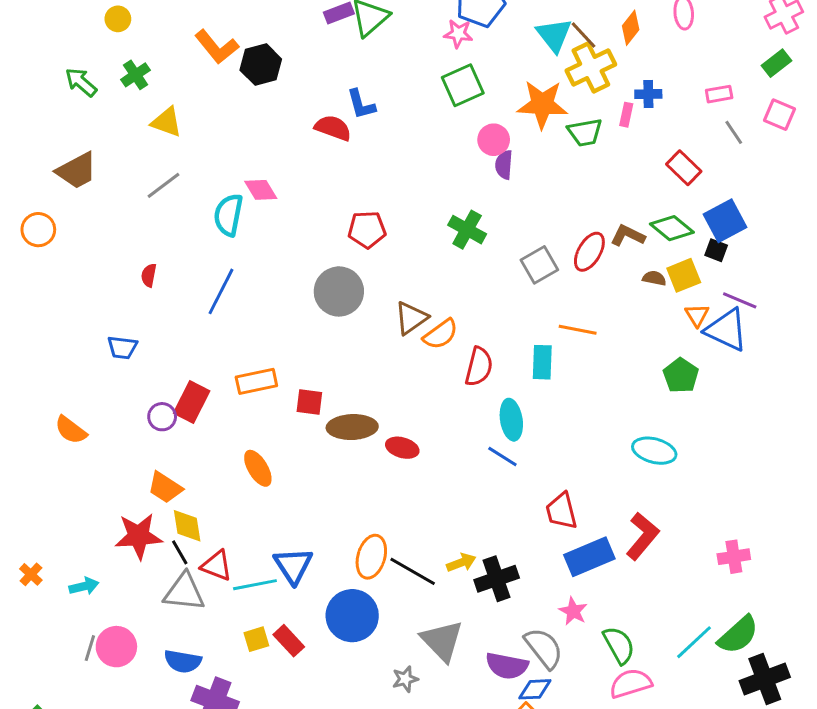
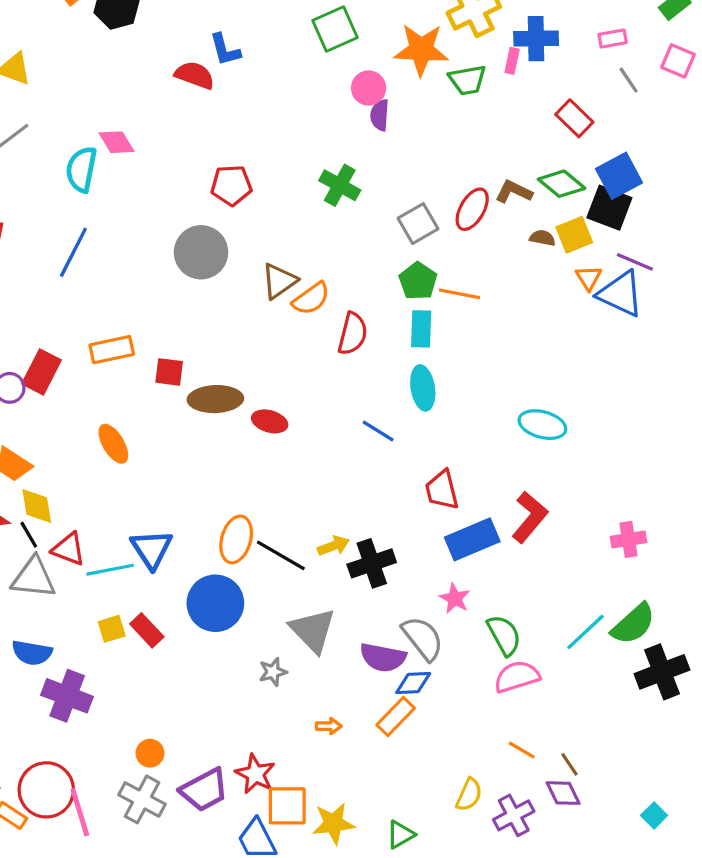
blue cross: (648, 94) -> (536, 39), size x1.5
black square: (716, 250) -> (609, 208), size x1.8
green pentagon: (681, 375) -> (418, 281), moved
cyan ellipse: (511, 420) -> (423, 388), moved

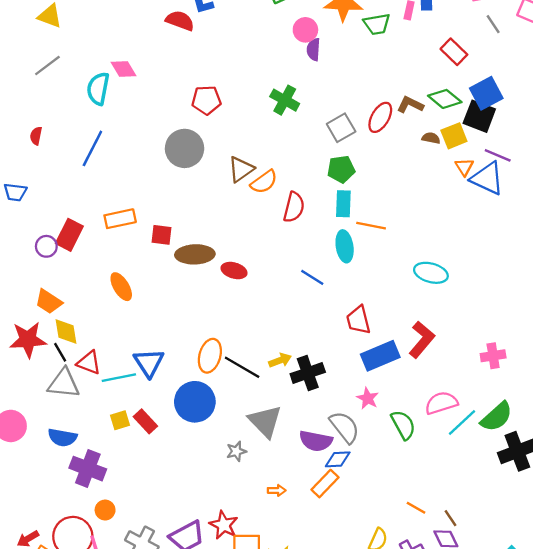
green pentagon: (418, 281) -> (341, 169), turned 30
orange line: (459, 294) -> (371, 226), moved
pink semicircle: (517, 677) -> (441, 403), moved
orange circle: (150, 753) -> (105, 510), moved

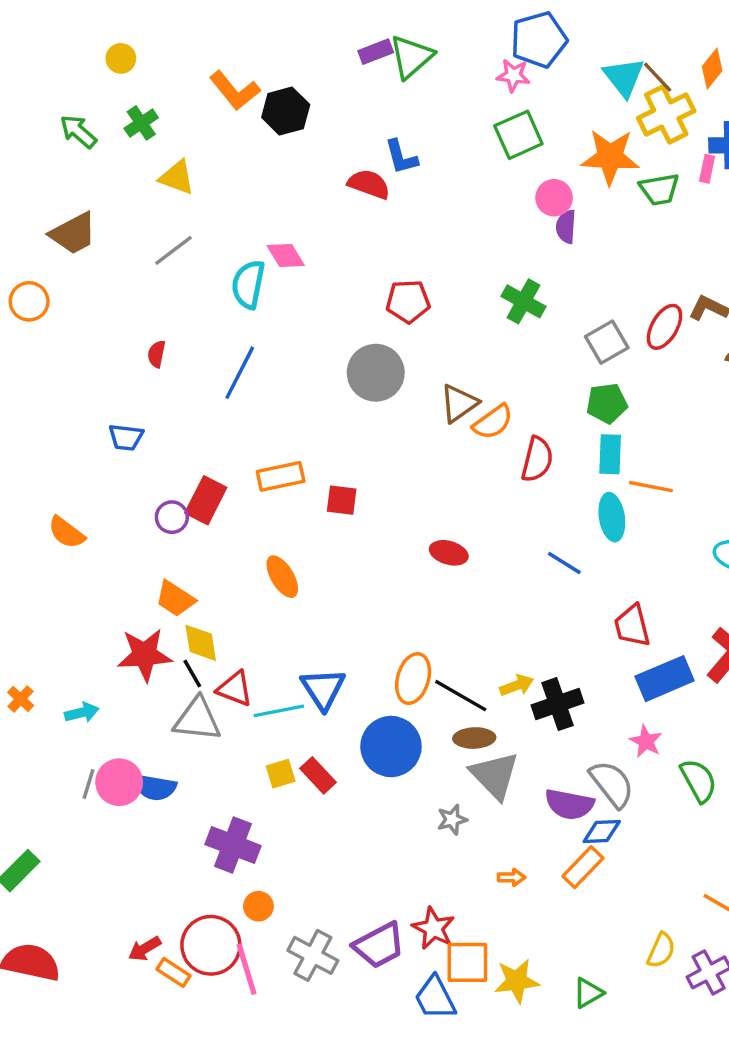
brown ellipse: (195, 254) -> (474, 738), moved, size x0.7
blue semicircle: (62, 437) -> (155, 787), moved

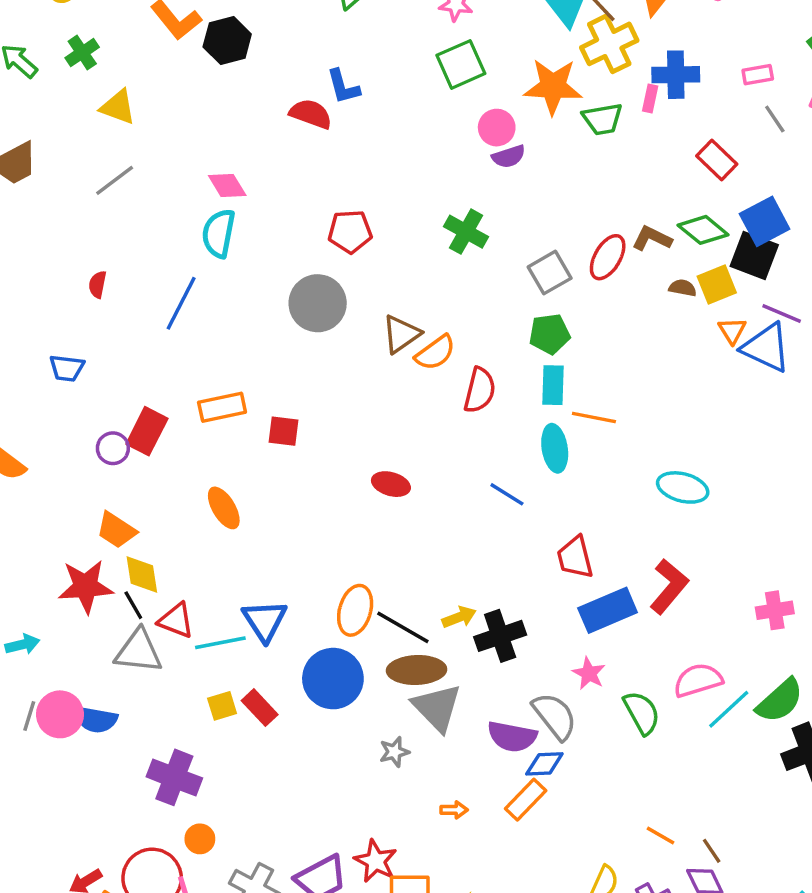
purple semicircle: (566, 227) -> (509, 157), turned -112
cyan semicircle: (248, 284) -> (219, 233), moved
brown ellipse: (474, 738) -> (417, 670), size x1.4

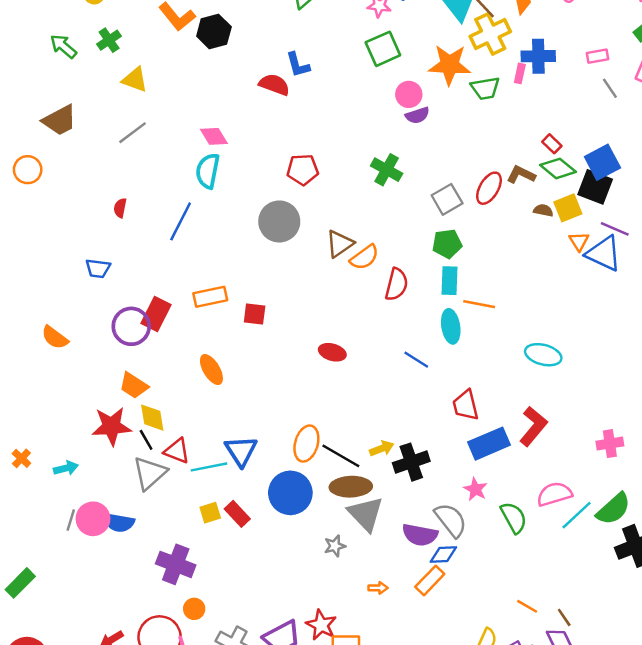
red rectangle: (717, 160) -> (552, 144), moved, size x0.7
purple circle: (113, 448) -> (131, 326), size x1.6
gray triangle: (138, 651) -> (150, 473), turned -48

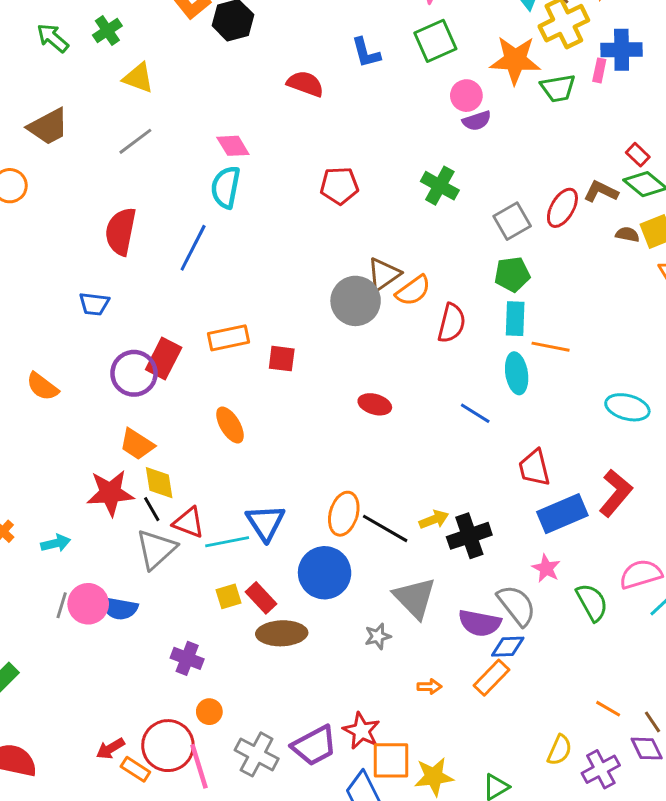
blue L-shape: (298, 65) -> (366, 53), moved
red semicircle: (120, 208) -> (121, 231), size x2.0
gray circle: (279, 221) -> (356, 301), moved
brown ellipse: (351, 487) -> (282, 633), moved
purple cross: (176, 564) -> (187, 658), size x0.7

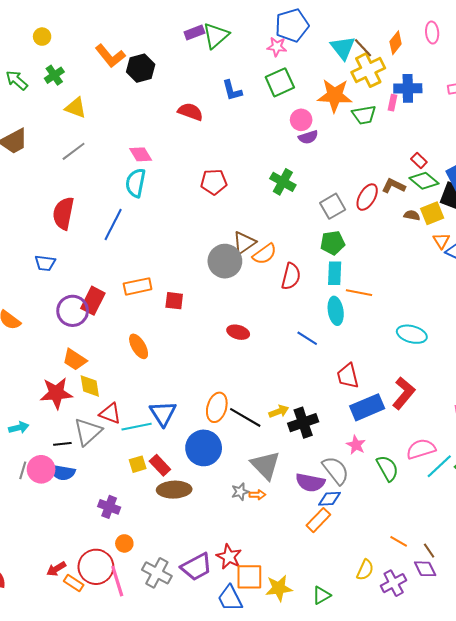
black line: (152, 509) -> (62, 444), moved, turned -66
orange arrow: (429, 687) -> (257, 495), moved

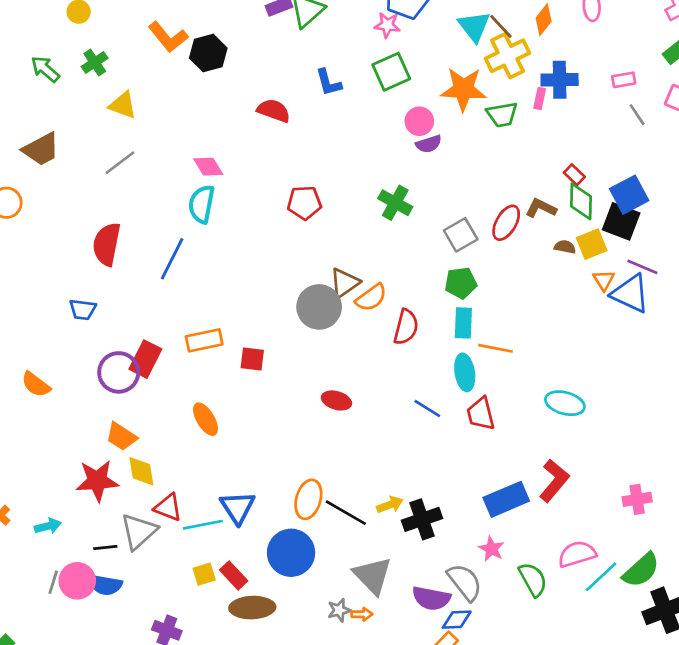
green diamond: (424, 181) -> (581, 201), turned 52
red trapezoid: (348, 376) -> (481, 414), moved

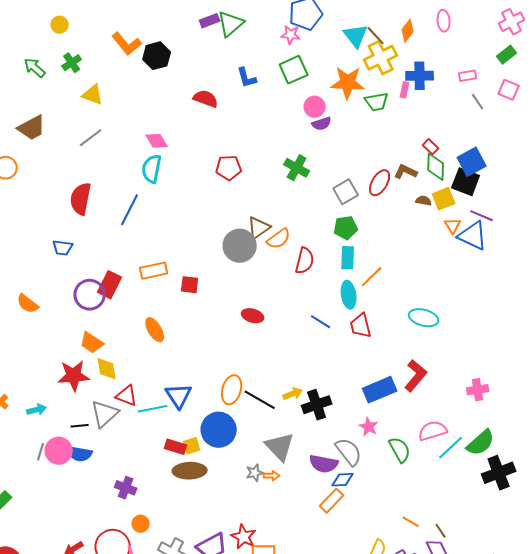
orange line: (495, 348) -> (372, 277), turned -55
yellow square: (204, 574) -> (192, 446), moved
red rectangle: (234, 575) -> (176, 447), turned -30

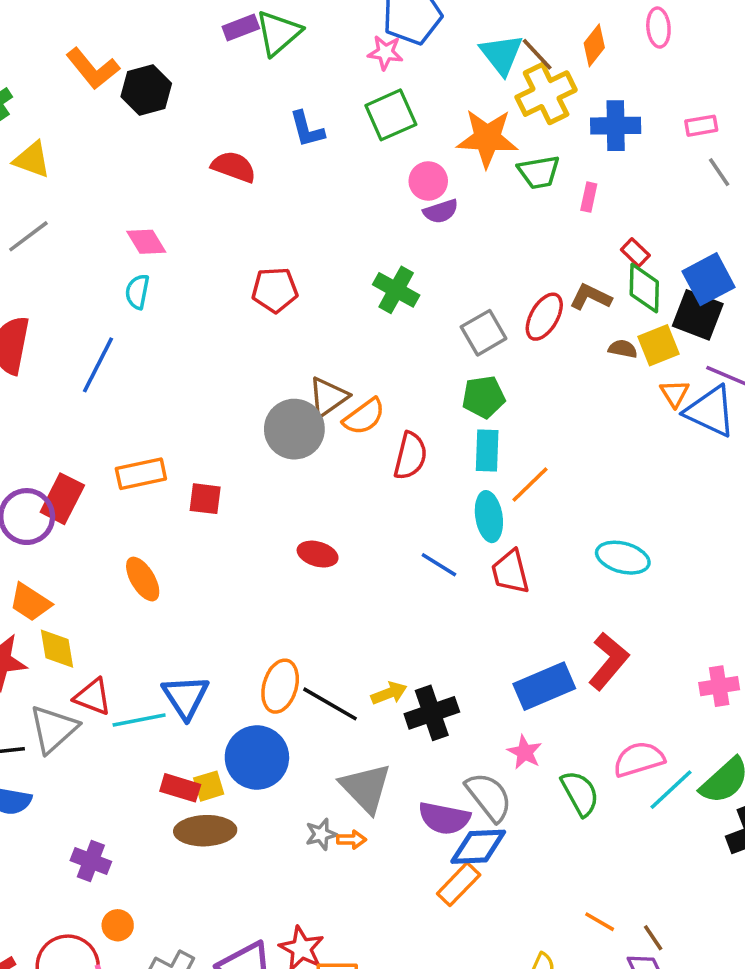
pink rectangle: (405, 90) -> (589, 197), moved
cyan semicircle: (152, 169) -> (137, 292), size x0.7
blue diamond: (343, 480) -> (478, 847), size x1.4

